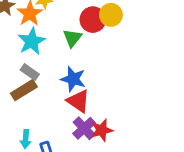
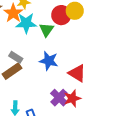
cyan star: (32, 41) -> (26, 23), moved, turned 30
red triangle: (78, 101) -> (77, 73), moved

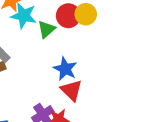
blue star: (49, 61) -> (65, 69), moved

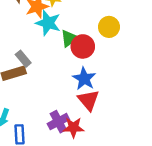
red circle: (68, 16) -> (83, 46), moved

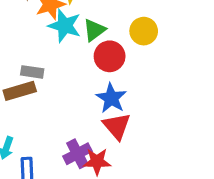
green triangle: (69, 38) -> (94, 30), moved
gray rectangle: (23, 59) -> (32, 72), turned -42

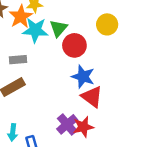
yellow circle: (144, 31) -> (107, 24), moved
gray rectangle: (32, 72) -> (18, 60), moved

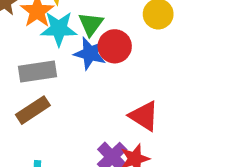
gray rectangle: (18, 60) -> (38, 71), size x1.5
blue star: (83, 77) -> (90, 53), moved

